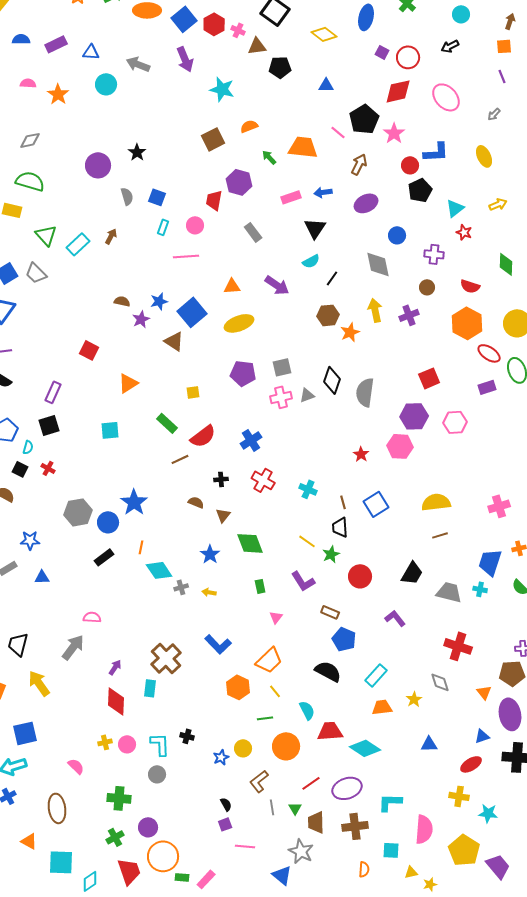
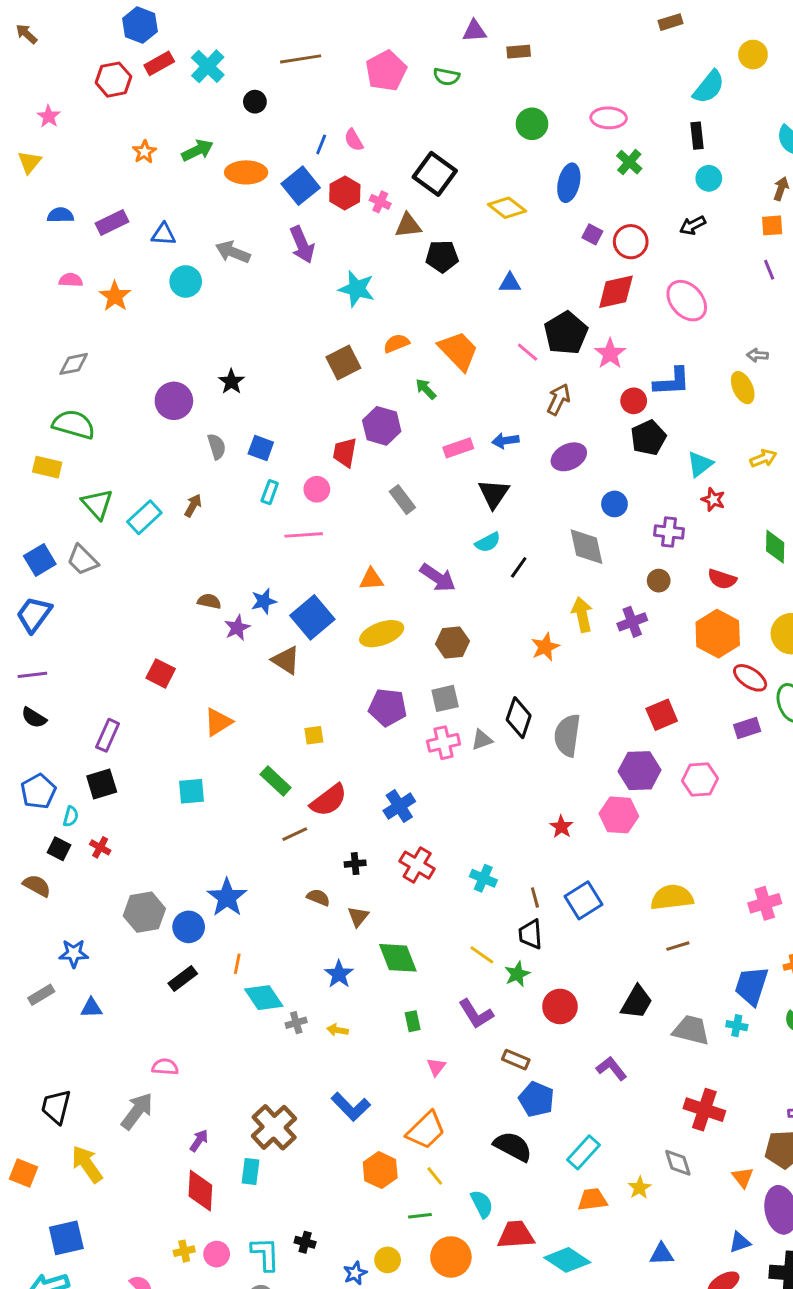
gray arrow: (494, 114) -> (757, 355), moved, turned 48
orange trapezoid: (303, 147) -> (458, 351), moved, turned 40
brown hexagon: (328, 315) -> (452, 642), moved

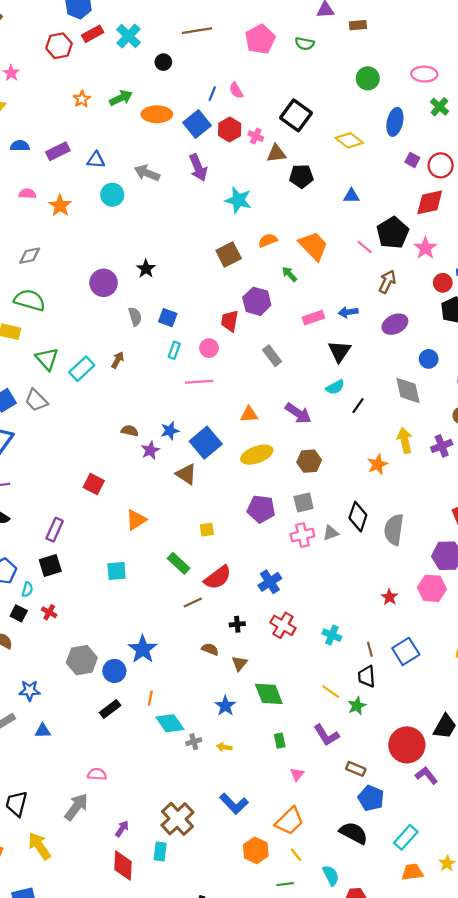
red circle: (560, 1006) -> (407, 745), moved, size x1.4

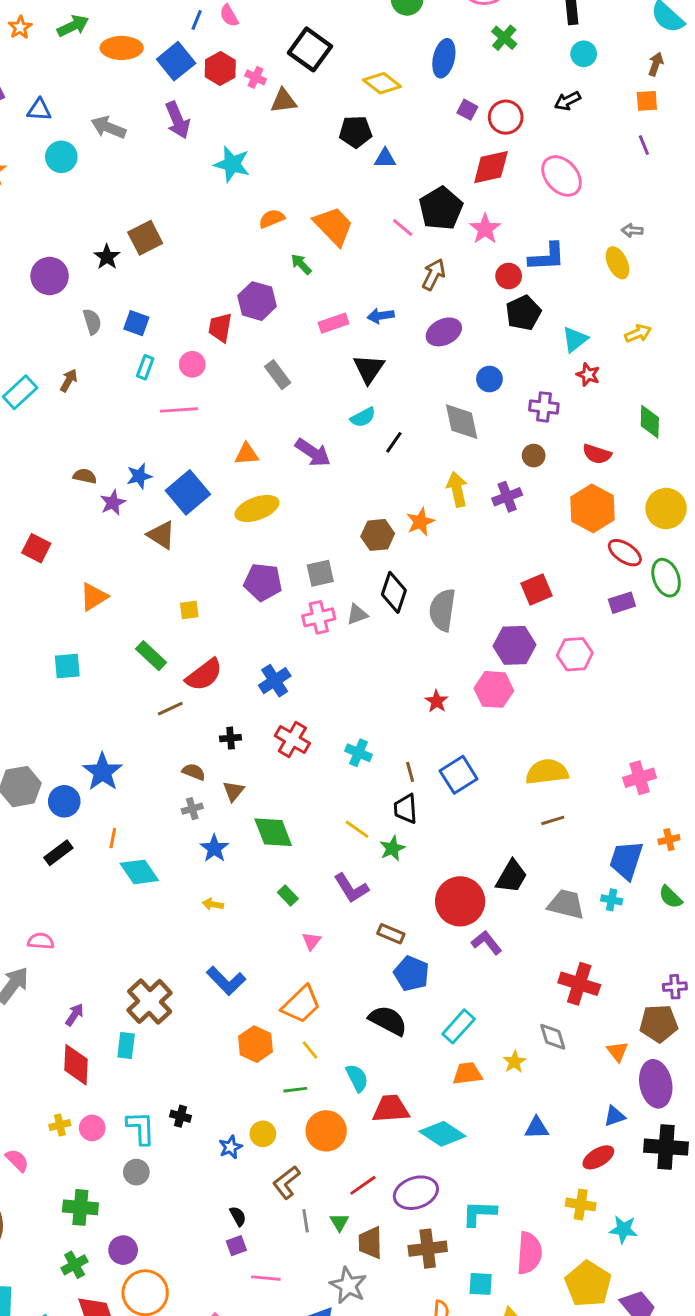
black pentagon: (301, 176) -> (356, 132), moved
brown square: (229, 255) -> (145, 238), moved
brown hexagon: (309, 461) -> (378, 535), moved
green rectangle: (280, 741) -> (288, 895), turned -32
gray cross: (194, 742) -> (192, 809), moved

